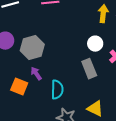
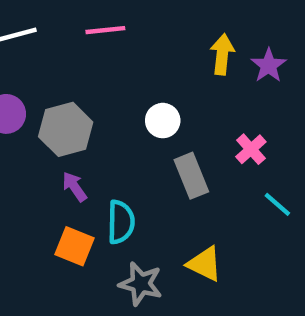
white circle: (95, 44) -> (163, 121), moved
orange square: (19, 87) -> (74, 246), moved

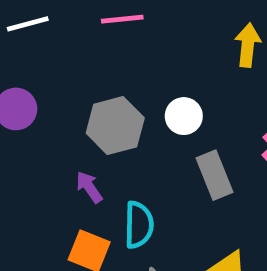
gray hexagon: (66, 129) -> (115, 126), moved

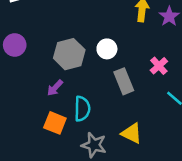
purple arrow: (89, 187) -> (55, 88), turned -102

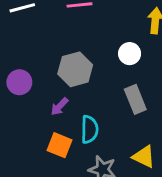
purple circle: (15, 45) -> (19, 82), moved
white circle: (107, 49) -> (130, 54), moved

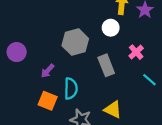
white circle: (130, 54) -> (111, 28), moved
gray hexagon: (75, 69) -> (75, 42), moved

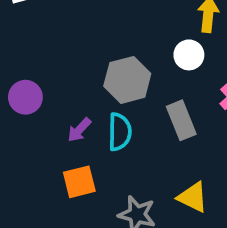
cyan semicircle: (71, 89) -> (120, 132), moved
orange square: (48, 101) -> (79, 182), turned -36

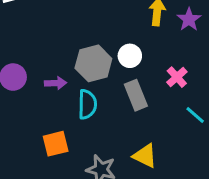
white circle: (189, 55) -> (130, 56), moved
purple arrow: (79, 130) -> (56, 83), moved, turned -135

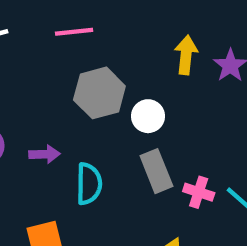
gray hexagon: (93, 63) -> (99, 93), moved
pink cross: (177, 77) -> (199, 192), moved, turned -30

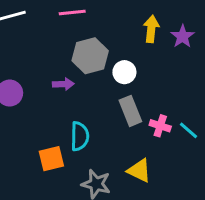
purple arrow: (45, 154) -> (63, 84), moved
cyan semicircle: (89, 184) -> (80, 136), moved

